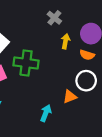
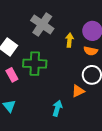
gray cross: (54, 18) -> (42, 24), moved, size x1.6

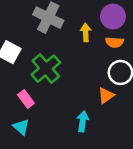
green cross: (35, 64) -> (46, 69), turned -35
pink rectangle: (12, 75) -> (26, 99), moved

